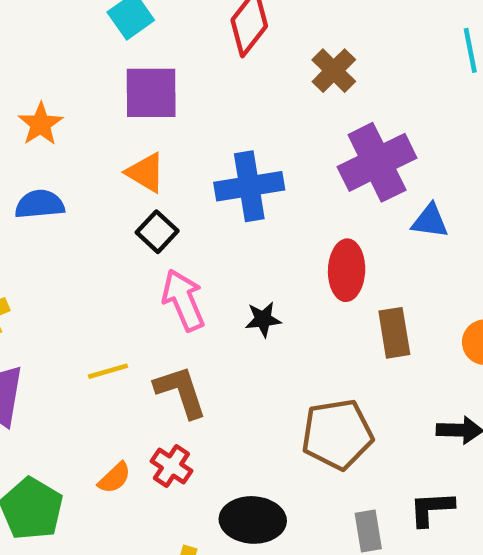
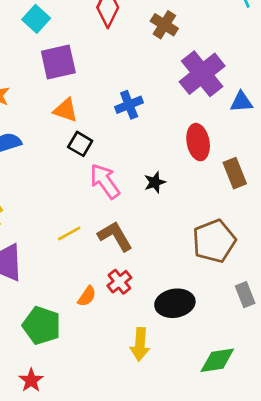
blue cross: (249, 186) -> (129, 105), size x0.7
red cross: (171, 466) -> (119, 282), turned 30

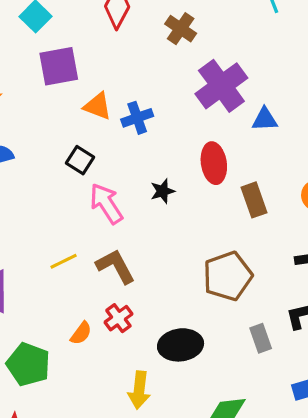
orange triangle: (66, 110) -> (98, 106), moved
black star: (155, 182) -> (163, 191), moved

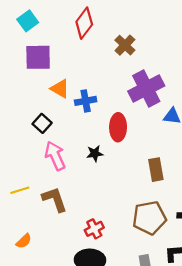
red ellipse: (214, 163) -> (118, 127), moved
brown pentagon: (228, 276) -> (149, 218), moved
red cross: (118, 318) -> (94, 229), moved

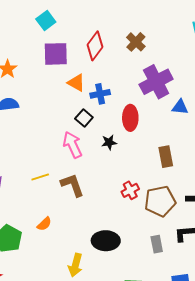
red diamond: (84, 23) -> (95, 46), moved
black square: (42, 123) -> (84, 118), moved
red cross: (94, 229) -> (130, 190), moved

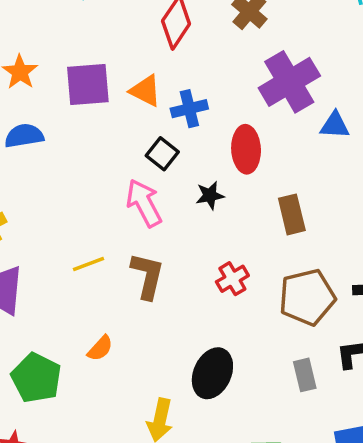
purple square: (56, 54) -> (88, 85), moved
brown rectangle: (166, 157) -> (292, 214), moved
brown L-shape: (72, 185) -> (147, 276), turned 36
red cross: (130, 190) -> (232, 279), moved
black ellipse: (106, 241) -> (212, 373), turned -64

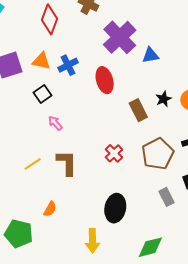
black square: (162, 154) -> (42, 94), moved, turned 30
black star: (210, 195) -> (164, 99), moved
pink arrow: (144, 203) -> (55, 123), size x0.6

